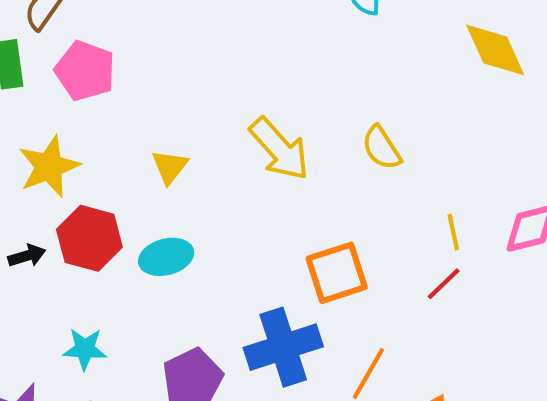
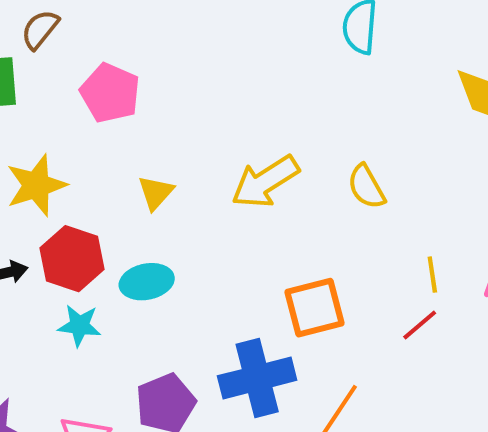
pink pentagon: (85, 71) -> (110, 93), moved
yellow arrow: (279, 149) -> (265, 182), turned 96
cyan star: (85, 349) -> (79, 326), moved

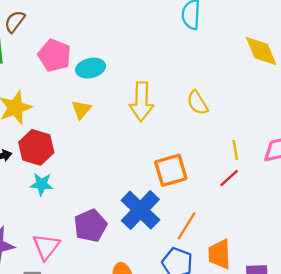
yellow arrow: (265, 182) -> (141, 102), turned -54
cyan ellipse: (147, 282) -> (91, 68), moved
blue cross: (257, 378) -> (140, 210), turned -30

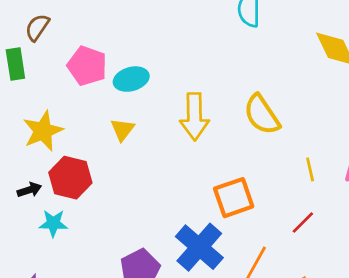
yellow semicircle: (197, 103) -> (262, 115), size x1.4
red line: (229, 178) -> (303, 223), moved
cyan star: (42, 184) -> (53, 223), moved

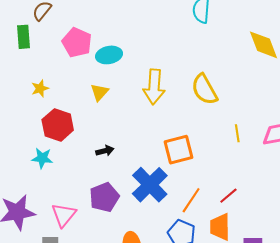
yellow star: (43, 131) -> (40, 88), size x0.6
black arrow: (29, 190) -> (105, 151), moved
red line: (303, 223) -> (228, 196), moved

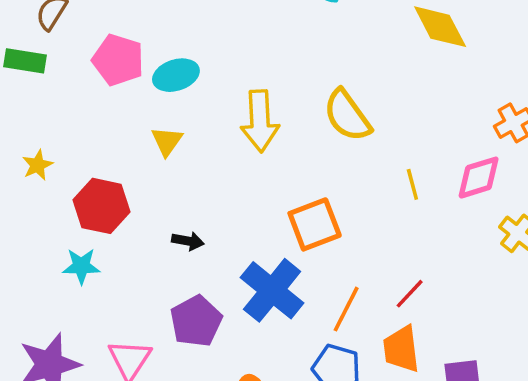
green rectangle: (23, 37) -> (25, 61), turned -70
yellow star: (40, 88) -> (37, 165), moved
black arrow: (105, 151) -> (188, 241), turned 30

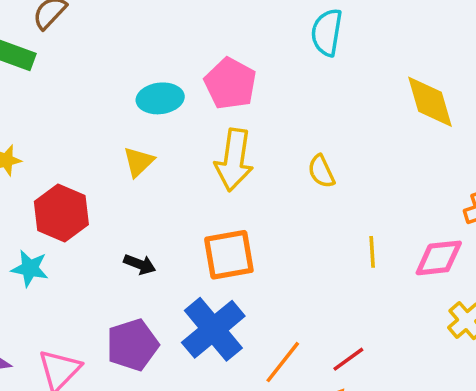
pink pentagon: (118, 60) -> (230, 84), moved
yellow semicircle: (347, 115) -> (321, 171), size x0.6
orange square: (315, 224) -> (229, 255), moved

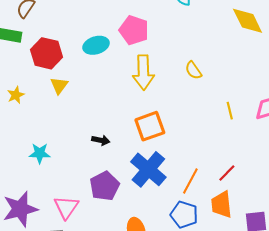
yellow triangle: (138, 162) -> (59, 85), moved
red hexagon: (61, 213) -> (47, 53), moved

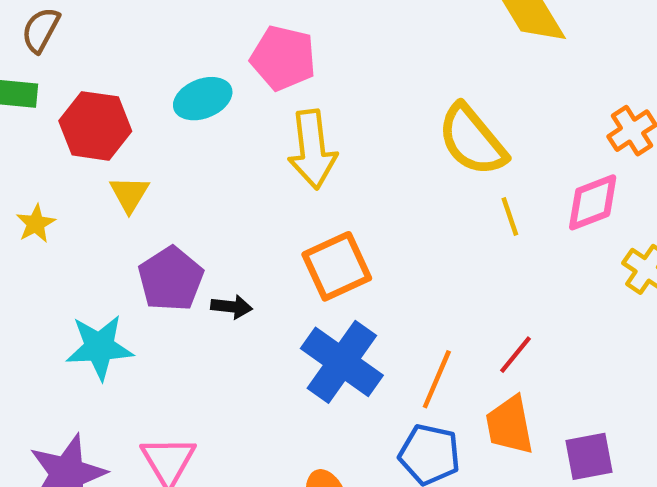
yellow semicircle: (193, 70) -> (472, 140), moved, size x1.8
cyan star: (40, 153) -> (99, 347), size x1.4
purple pentagon: (105, 186) -> (171, 279), moved

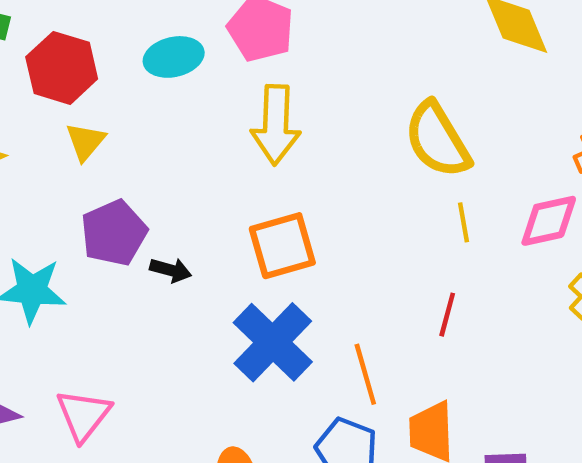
red line: (516, 355) -> (447, 315), moved, turned -33
orange line: (437, 379) -> (365, 374), turned -48

